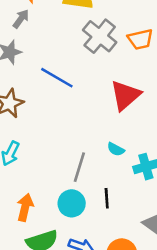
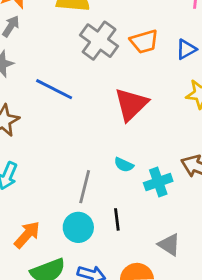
orange arrow: (25, 207) -> (27, 235), turned 32

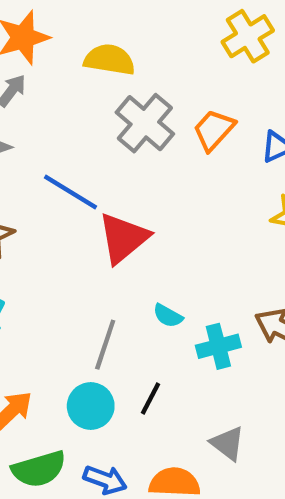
orange trapezoid: (144, 42) -> (214, 130), turned 144
red triangle: (131, 104) -> (123, 238), moved
black line: (117, 219) -> (151, 399), turned 30

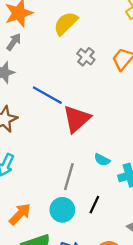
yellow semicircle: (110, 60) -> (66, 23), turned -52
gray cross: (145, 123) -> (86, 57), size x0.6

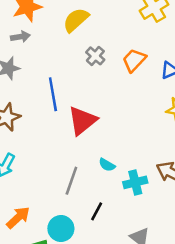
gray arrow: (14, 42) -> (20, 37), turned 42
blue line: (47, 95) -> (53, 94), turned 48
cyan circle: (62, 210) -> (61, 229), moved

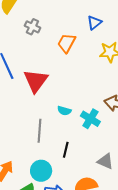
orange trapezoid: (134, 60) -> (67, 43), moved
cyan cross: (135, 182) -> (90, 119), turned -30

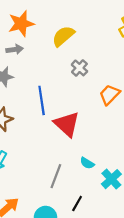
red triangle: (36, 81) -> (67, 124), turned -40

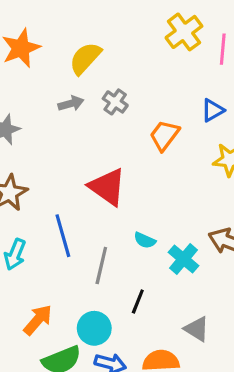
gray arrow: (15, 49) -> (71, 104), moved
blue line: (42, 100) -> (63, 236), moved

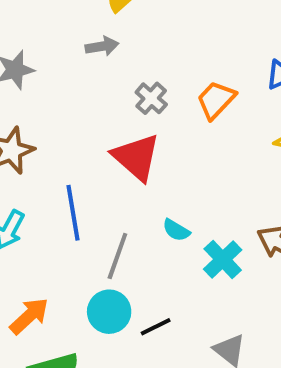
gray cross: (115, 102) -> (151, 98), moved
black line: (138, 302) -> (156, 327), moved, turned 35
cyan circle: (94, 328) -> (109, 312), moved

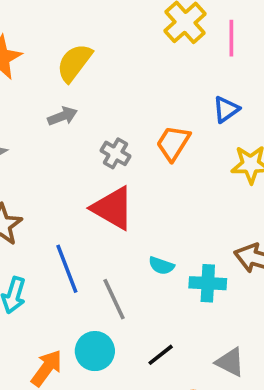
gray line: (117, 256) -> (114, 299), turned -33
cyan cross: (223, 259) -> (208, 283), turned -32
cyan circle: (109, 312) -> (95, 351), moved

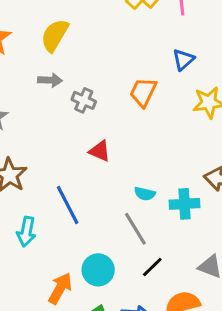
gray arrow: (63, 116) -> (50, 80), turned 30
gray cross: (115, 153) -> (84, 100), moved
red triangle: (113, 208) -> (100, 151), size x0.6
gray line: (114, 299) -> (135, 229), moved

